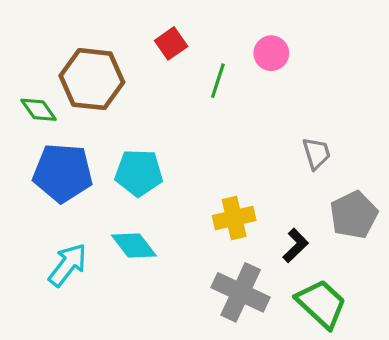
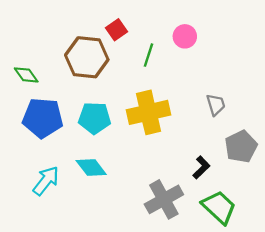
brown hexagon: (92, 79) -> (87, 57), moved
yellow cross: (234, 218) -> (148, 112), moved, size x1.5
gray cross: (241, 292) -> (164, 199), turned 36

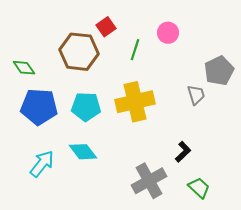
gray pentagon: (241, 147) -> (219, 71), moved
green trapezoid: (219, 207) -> (199, 188), size x0.7

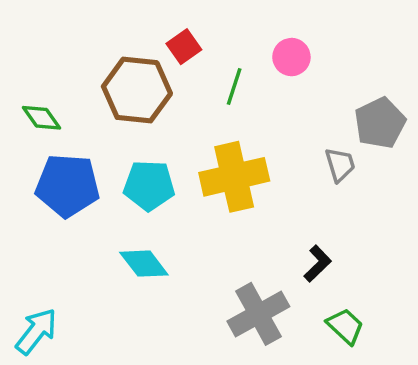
cyan arrow: (42, 164) -> (36, 331), moved

